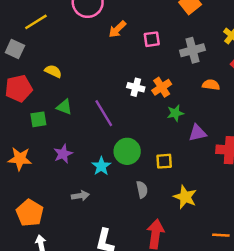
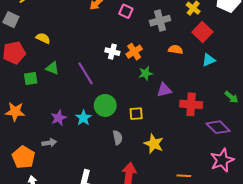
pink square: (152, 39) -> (126, 11), turned 32
purple star: (63, 154) -> (59, 118), moved
gray arrow: (80, 196) -> (49, 143), moved

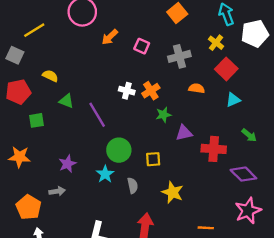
green triangle: (52, 68) -> (66, 101), moved
green arrow: (231, 97) -> (249, 135), moved
cyan star: (83, 118) -> (105, 174), moved

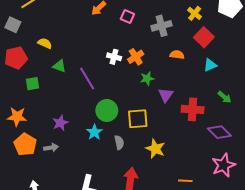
purple triangle: (184, 133) -> (166, 95), turned -42
yellow square: (153, 159) -> (138, 119), size x1.5
orange pentagon: (29, 207) -> (25, 145), moved

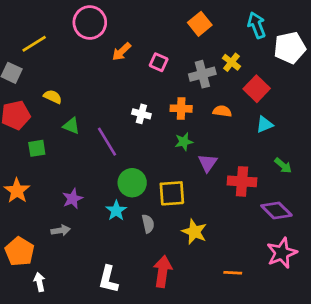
yellow cross: (195, 13) -> (231, 62), moved
orange cross: (136, 57) -> (181, 109), moved, turned 35
orange star: (17, 117) -> (17, 191), turned 30
orange pentagon: (25, 145) -> (20, 252), moved

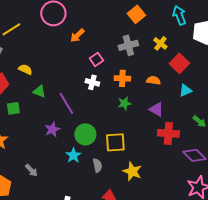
pink square: (159, 62) -> (96, 59), moved, turned 32
gray cross: (202, 74) -> (128, 45), moved
purple triangle: (208, 163) -> (156, 109), moved, turned -35
purple star: (73, 199) -> (52, 129), moved
gray arrow: (61, 230) -> (31, 170), turned 56

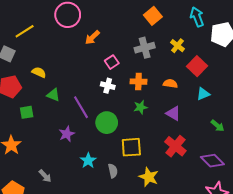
red cross: (168, 133) -> (175, 146), moved, turned 35
green circle: (85, 134) -> (107, 123), moved

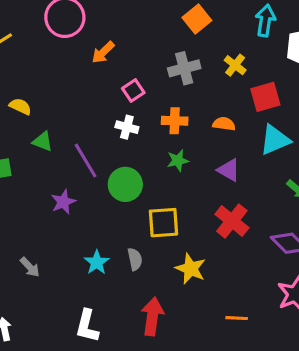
cyan arrow: (197, 17) -> (265, 21), turned 30
red square: (197, 66) -> (265, 97), turned 30
cyan triangle: (203, 94) -> (275, 140), size x1.5
cyan star: (88, 161) -> (97, 262), moved

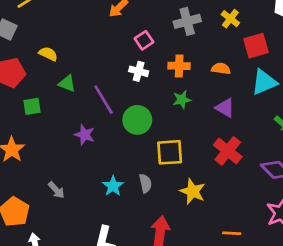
purple star: (63, 202) -> (85, 135), turned -30

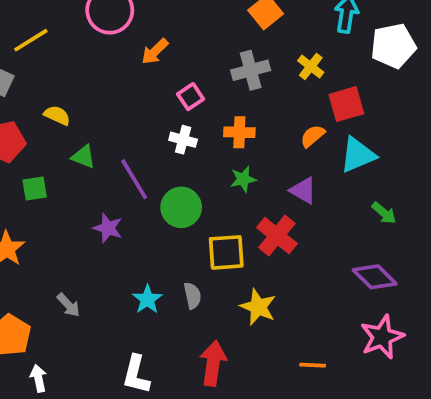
orange semicircle: (221, 69) -> (313, 136), moved, turned -48
red cross: (228, 151) -> (277, 236), moved

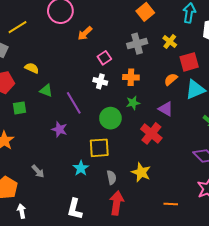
green circle: (181, 207) -> (110, 118), moved
yellow square: (226, 252) -> (99, 148), moved
gray semicircle: (192, 296) -> (111, 177), moved

